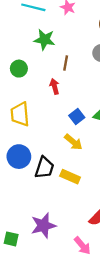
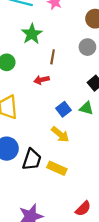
green star: (44, 40) -> (32, 34), turned 30
red arrow: (55, 86) -> (42, 80), turned -88

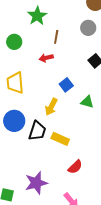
green triangle: (86, 108) -> (87, 102), moved
yellow arrow: (60, 134) -> (51, 107), moved, turned 78
red semicircle: (83, 209) -> (75, 167), moved

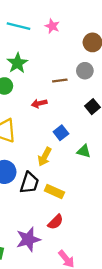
green star: (37, 16) -> (17, 63), moved
brown line: (56, 37) -> (60, 81), moved, turned 72
red semicircle: (75, 167) -> (55, 222), moved

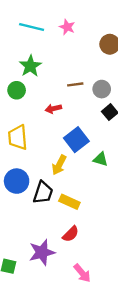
gray circle: (85, 71) -> (102, 89), moved
blue square: (61, 133) -> (76, 140), size x1.5

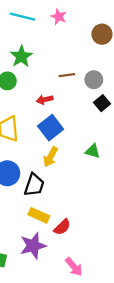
blue square: (76, 140) -> (51, 128), moved
yellow rectangle: (69, 202) -> (39, 215), moved

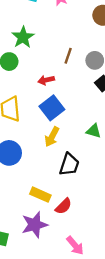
brown line: (67, 75) -> (68, 56), turned -63
black trapezoid: (34, 185) -> (69, 165), moved

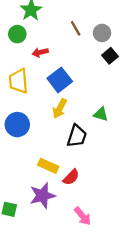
brown line: (68, 56) -> (76, 28), turned -49
red arrow: (46, 80) -> (40, 52), moved
green triangle: (94, 131) -> (101, 114), moved

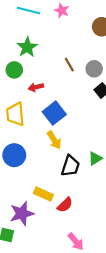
yellow arrow: (60, 109) -> (54, 140), turned -60
green triangle: (101, 114) -> (95, 158), moved, turned -48
purple star: (42, 196) -> (22, 213), moved

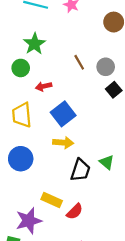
yellow arrow: (54, 140) -> (63, 143), turned -54
green triangle: (95, 158) -> (107, 162), turned -48

